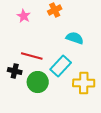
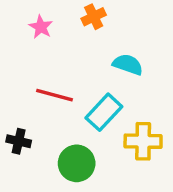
black cross: (15, 71) -> (19, 141), moved
green circle: (38, 82) -> (77, 163), moved

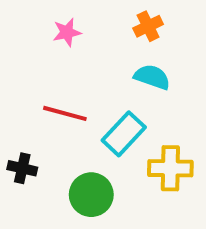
orange cross: (94, 17) -> (148, 26), moved
pink star: (41, 27) -> (67, 32), moved, turned 30

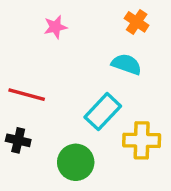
orange cross: (148, 26) -> (137, 22), moved, turned -30
red line: (65, 113) -> (27, 95), moved

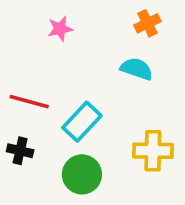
orange cross: (137, 22) -> (147, 23), turned 30
cyan rectangle: (103, 112) -> (82, 122), moved

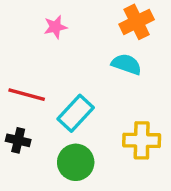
orange cross: (147, 23) -> (137, 22), size x1.4

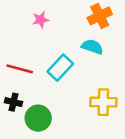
cyan rectangle: (76, 113) -> (60, 68), moved
green circle: (76, 162) -> (38, 118), moved

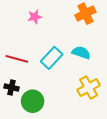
cyan semicircle: (92, 47) -> (81, 53), moved
yellow cross: (103, 102) -> (89, 87), turned -30

